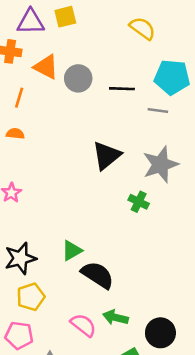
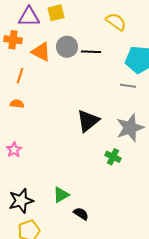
gray circle: (78, 78) -> (67, 47), moved
black line: (122, 89) -> (91, 52), moved
black semicircle: (97, 275) -> (81, 214), size x0.6

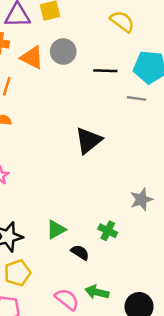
black line: (91, 52) -> (105, 71), moved
gray star: (130, 128) -> (141, 199), moved, size x0.7
green cross: (113, 157) -> (108, 231), moved

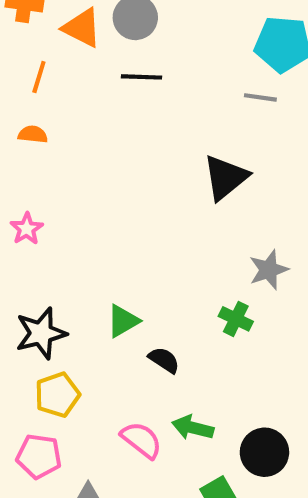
black line: (105, 71) -> (141, 77), moved
black triangle: (88, 141) -> (226, 177), moved
green cross: (108, 231) -> (236, 319), moved

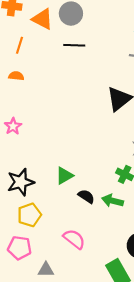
green arrow: (193, 428) -> (113, 201), moved

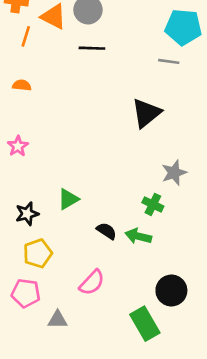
orange line: (20, 45) -> (26, 36), moved
green triangle: (64, 176) -> (68, 199), moved
black star: (21, 182) -> (27, 214), size x0.7
pink semicircle: (74, 239) -> (92, 283), turned 95

